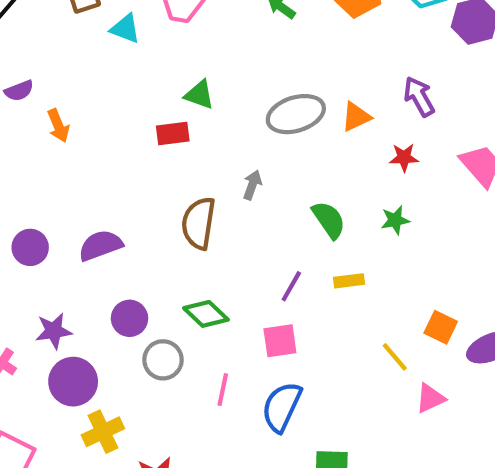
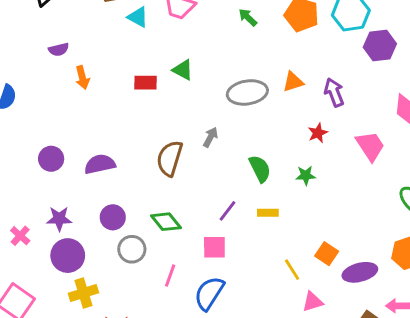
orange triangle: (356, 117) -> (293, 82), moved
red rectangle: (173, 134) -> (146, 83), moved
red star: (404, 158) -> (318, 133), turned -30

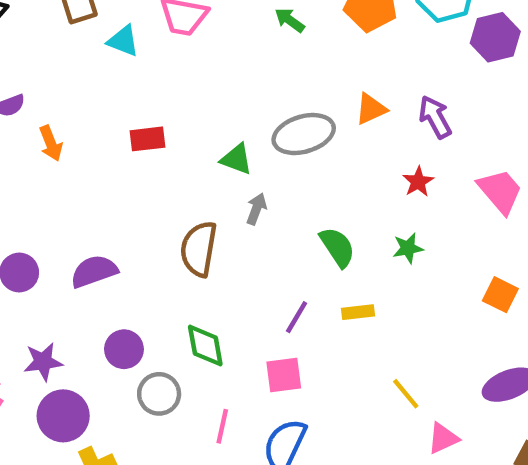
green triangle: (183, 70) -> (237, 159), moved
green diamond: (166, 222) -> (205, 346), turned 36
orange square: (327, 254) -> (500, 295), moved

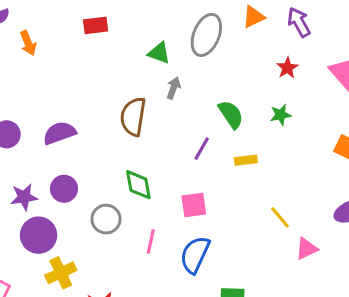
gray ellipse: (304, 134) -> (206, 35), turned -51
red rectangle: (147, 139) -> (96, 25), moved
purple line: (297, 317) -> (202, 149), moved
purple circle: (124, 349) -> (64, 189), moved

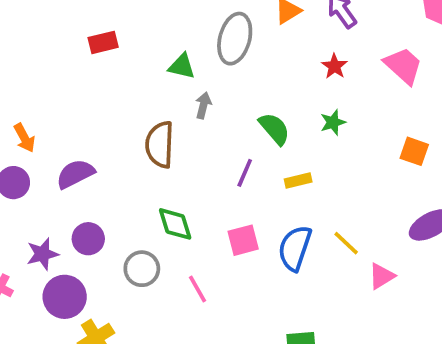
orange arrow: (28, 43) -> (24, 138), moved
pink line: (151, 242) -> (197, 289), turned -35
blue semicircle: (195, 255) -> (295, 248), moved

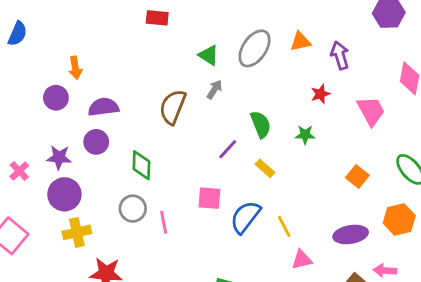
yellow rectangle: (298, 181) -> (265, 168), turned 36
green diamond: (175, 224) -> (141, 165), moved
purple circle: (88, 239) -> (96, 142), moved
gray circle: (142, 269) -> (133, 209), moved

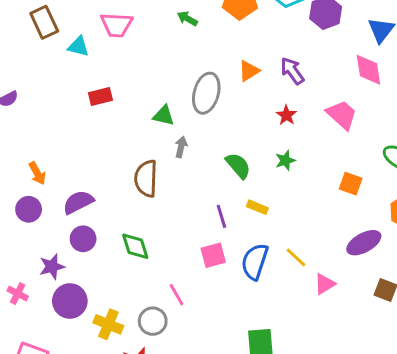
purple line: (228, 149) -> (221, 216), moved, turned -40
gray circle: (133, 209) -> (153, 321), moved
yellow cross: (77, 232) -> (108, 324), moved, turned -36

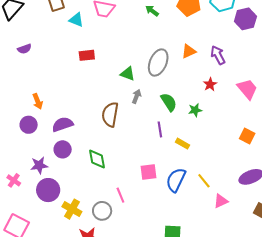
green star: (285, 160) -> (195, 110), moved
green semicircle: (238, 166) -> (169, 102), moved
purple line: (221, 216) -> (160, 129), moved

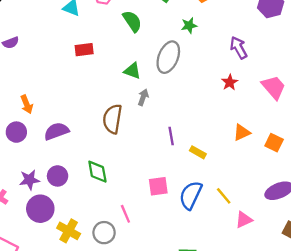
orange triangle: (189, 51) -> (242, 132), moved
green semicircle: (169, 102) -> (132, 21), moved
green star: (195, 110) -> (189, 25), moved
purple circle: (63, 149) -> (58, 176), moved

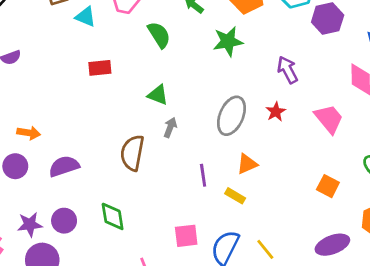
green star: (189, 25) -> (228, 41), size x1.5
gray ellipse: (168, 57) -> (231, 116), moved
orange arrow: (27, 104) -> (29, 133), turned -60
orange triangle: (242, 132) -> (247, 164), moved

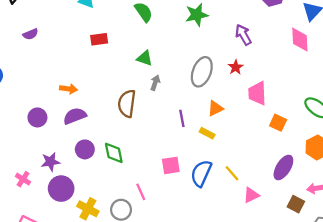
pink trapezoid: (329, 119) -> (257, 93), moved, turned -140
orange arrow: (29, 133) -> (68, 89), moved
purple circle: (64, 221) -> (85, 149), moved
purple ellipse: (332, 245) -> (283, 168), turned -35

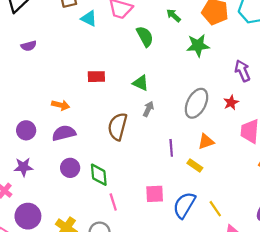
red rectangle: (99, 39) -> (96, 77), moved
purple star: (50, 162) -> (23, 167), moved
purple circle: (61, 189) -> (28, 216), moved
pink line: (141, 192) -> (113, 202), moved

